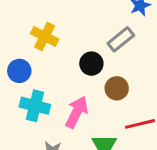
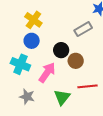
black circle: (91, 64) -> (61, 50), moved
blue circle: (19, 71) -> (32, 41), moved

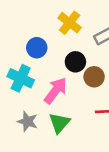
yellow cross: (33, 20) -> (70, 23), moved
green triangle: (62, 97) -> (59, 123), moved

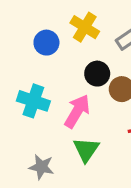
blue circle: (37, 48) -> (46, 43), moved
gray star: (27, 121) -> (41, 167), moved

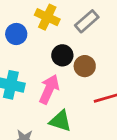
green triangle: (86, 150) -> (60, 121), turned -40

